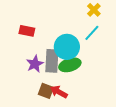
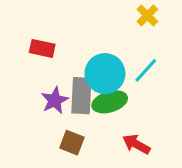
cyan line: (92, 33) -> (146, 70), moved
red arrow: (59, 92) -> (136, 144), moved

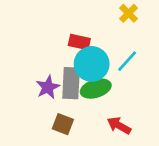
red rectangle: (42, 48) -> (79, 42), moved

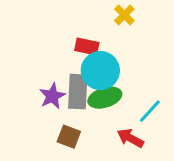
yellow cross: (129, 13) -> (124, 15), moved
cyan line: (127, 61) -> (150, 111), moved

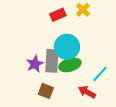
red rectangle: (87, 46) -> (58, 15), moved, turned -35

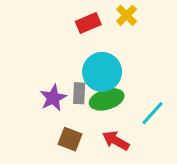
gray rectangle: (52, 61) -> (79, 93), size x0.6
red arrow: (87, 92) -> (116, 141), moved

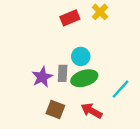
cyan circle: (102, 72) -> (81, 56), size x0.6

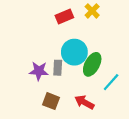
cyan circle: (81, 56) -> (74, 52), size x1.5
purple star: (42, 77) -> (39, 71), turned 30
green ellipse: (84, 78) -> (92, 64), moved, turned -45

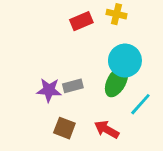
yellow cross: (92, 11) -> (117, 14), turned -32
cyan circle: (74, 52) -> (125, 61), moved
gray rectangle: (58, 68) -> (73, 86), turned 72

